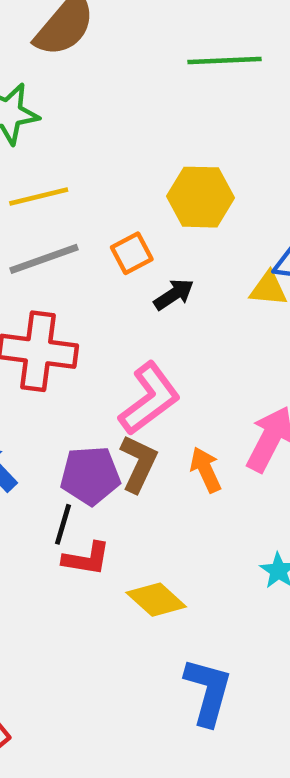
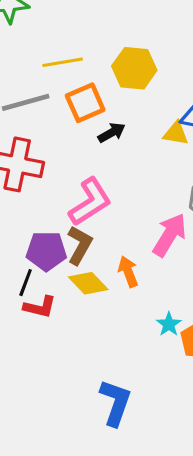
yellow line: (39, 196) -> (63, 62), moved
orange square: (132, 253) -> (85, 103), size x1.4
orange arrow: (206, 470) -> (128, 272), moved
yellow diamond: (156, 600) -> (88, 283), moved

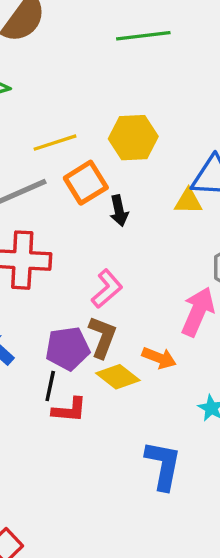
black arrow: (112, 133) -> (119, 211), turned 116
pink L-shape: (90, 202) -> (107, 289), size x0.7
orange arrow: (128, 272) -> (159, 358), turned 140
blue L-shape: (115, 402) -> (163, 465), moved

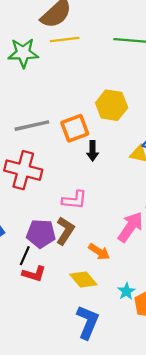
yellow line: (55, 143) -> (65, 40), moved
pink L-shape: (107, 289) -> (74, 200), turned 35
yellow diamond: (118, 377) -> (83, 279), moved

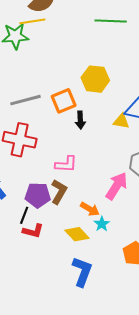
yellow line: (65, 40) -> (32, 21), moved
cyan star: (126, 291) -> (102, 224), moved

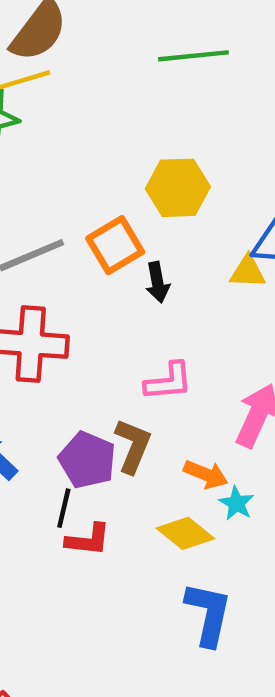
pink L-shape: (66, 164) -> (169, 381), moved
purple pentagon: (38, 195) -> (87, 460), turned 30

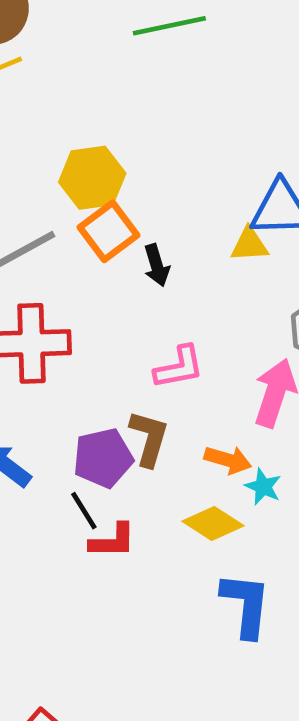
yellow hexagon: (178, 188) -> (92, 178), moved
purple pentagon: (87, 460) -> (103, 458), turned -30
black line: (64, 508) -> (84, 511), turned -39

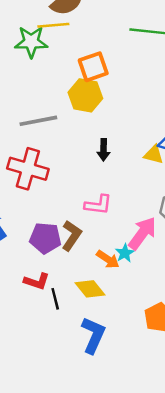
orange square: (109, 231) -> (93, 67), moved
cyan star: (263, 487) -> (125, 253), moved
black line: (84, 511) -> (55, 299), moved

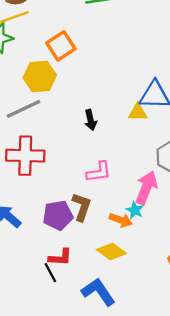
yellow hexagon: (85, 95) -> (40, 76), moved
black line: (55, 299) -> (50, 273), moved
blue L-shape: (93, 335) -> (98, 292), moved, turned -44

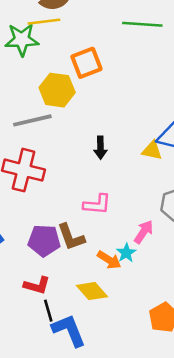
pink arrow: (146, 188) -> (144, 232), size x0.7
brown L-shape: (82, 207) -> (71, 237), turned 128
black line: (50, 273) -> (48, 311), moved

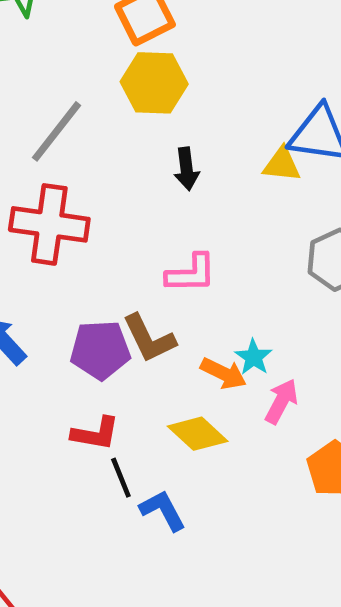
yellow hexagon: (57, 90) -> (154, 83), moved
gray line: (32, 120) -> (56, 131), turned -33
pink arrow: (144, 232) -> (281, 401), moved
blue L-shape: (69, 330) -> (163, 510), size x0.7

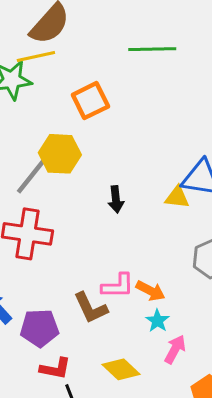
yellow hexagon: (154, 83) -> (60, 154), moved
pink L-shape: (191, 273) -> (118, 286), moved
purple pentagon: (100, 350) -> (40, 328), moved
orange arrow: (223, 373) -> (150, 291), moved

